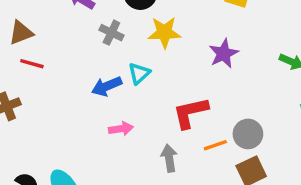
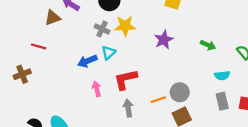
brown triangle: (21, 33) -> (53, 18), moved
gray cross: (111, 33) -> (102, 29), moved
red L-shape: (190, 113) -> (126, 79), moved
pink arrow: (121, 129) -> (97, 89), turned -96

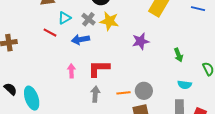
green arrow: (208, 45) -> (178, 55), turned 32
red line: (39, 46) -> (50, 33), moved
cyan triangle: (109, 53) -> (64, 18), moved
blue arrow: (87, 61) -> (80, 39), moved

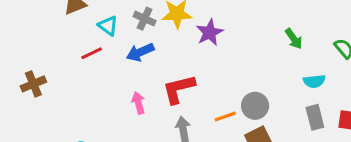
cyan triangle: (64, 18) -> (108, 26), turned -40
red line: (50, 33) -> (92, 53), turned -40
purple star: (141, 41) -> (210, 32), moved

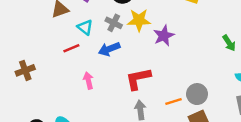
pink arrow: (138, 103) -> (88, 80), moved

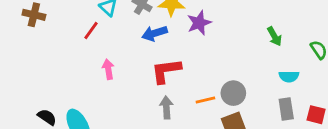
red line: (71, 48) -> (91, 31), turned -35
blue arrow: (109, 49) -> (155, 33), moved
brown cross: (25, 70) -> (34, 15), moved, turned 30

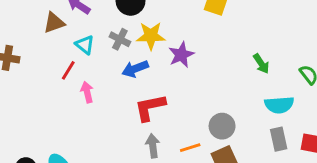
pink arrow: (108, 69) -> (87, 92), moved
cyan semicircle: (289, 76) -> (279, 105), size x1.4
orange line: (205, 100) -> (190, 148), moved

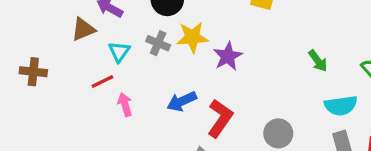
cyan triangle: (85, 45) -> (119, 52), turned 30
blue arrow: (135, 69) -> (182, 101), moved
red line: (68, 70) -> (102, 82), turned 36
red L-shape: (150, 107) -> (220, 118), moved, turned 140

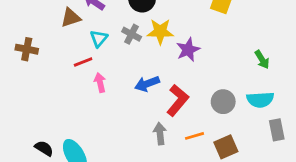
cyan semicircle: (341, 106) -> (260, 100), moved
gray circle: (278, 133) -> (223, 102), moved

